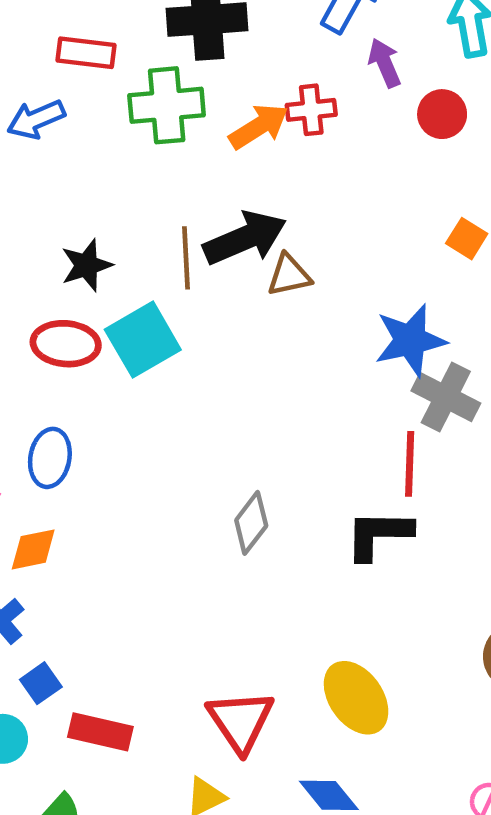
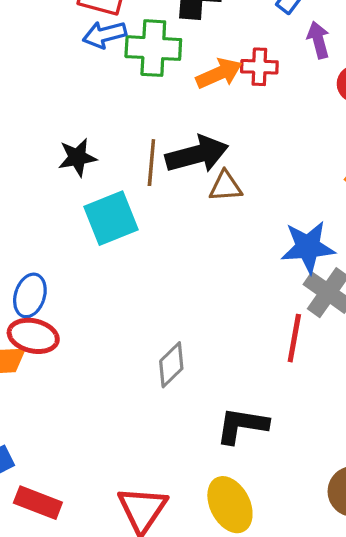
blue arrow: (36, 119) -> (104, 35), moved
red ellipse: (66, 344) -> (33, 336), moved
black L-shape: (379, 535) -> (242, 426), moved

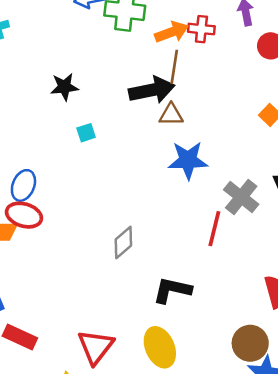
brown line: (151, 163) -> (174, 67), moved
cyan square: (111, 218) -> (86, 133), size x0.5
blue star: (308, 247) -> (188, 160), moved

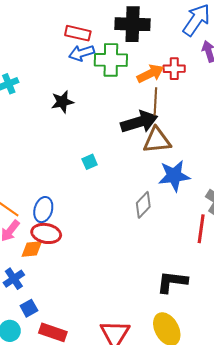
black star: (64, 87) -> (62, 102), moved
brown triangle: (171, 115) -> (157, 140), size x1.4
gray diamond: (123, 242) -> (143, 205), moved

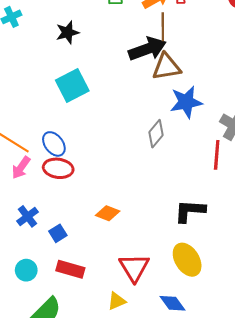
cyan square: (90, 162) -> (72, 86), moved, size x2.0
blue ellipse: (43, 210) -> (54, 144), turned -50
orange diamond: (32, 249) -> (108, 213), moved, turned 30
blue square: (29, 308) -> (58, 233), moved

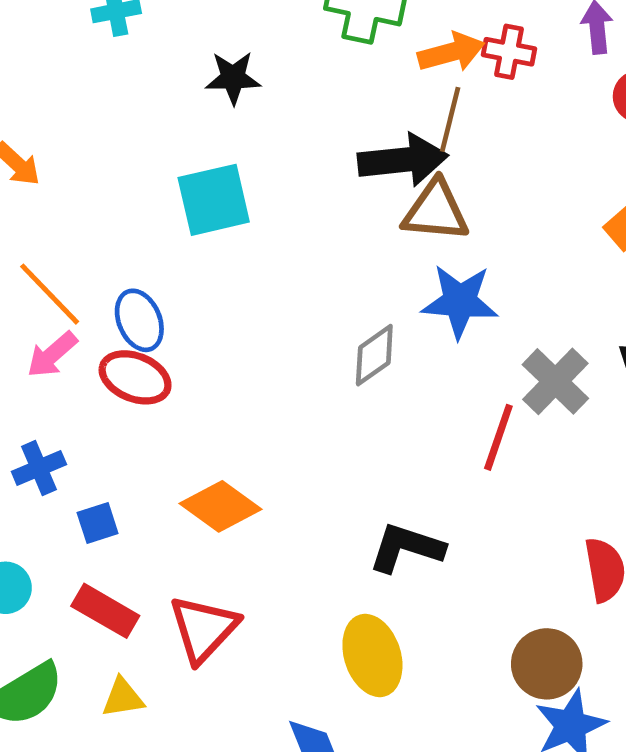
orange diamond: (108, 213) -> (220, 506), size x1.4
red triangle: (134, 268) -> (203, 629), moved
yellow triangle: (117, 301) -> (123, 698), moved

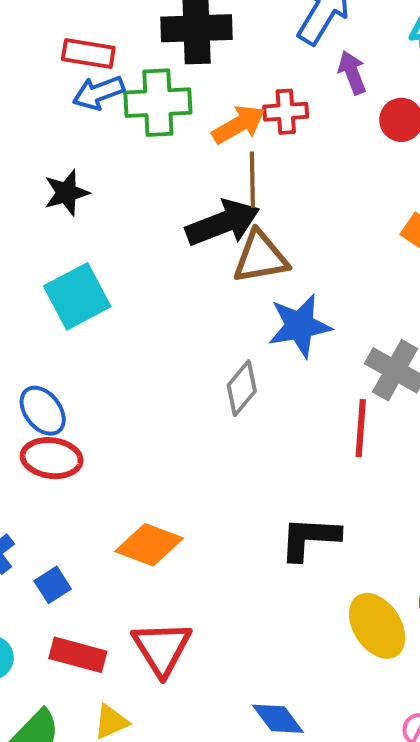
yellow ellipse: (372, 656) -> (377, 626), moved

